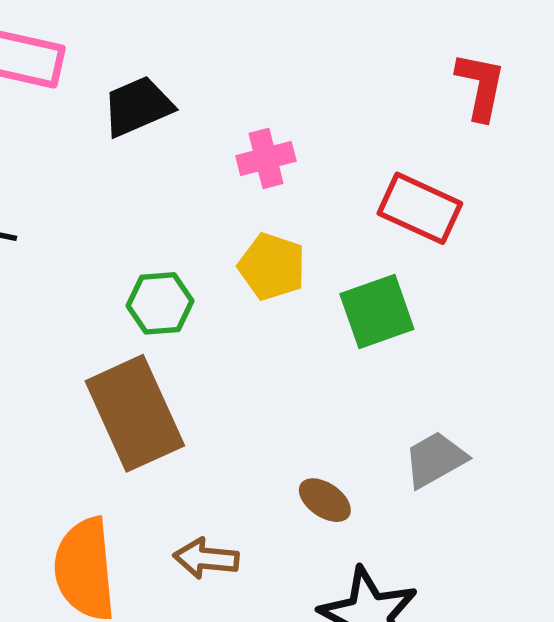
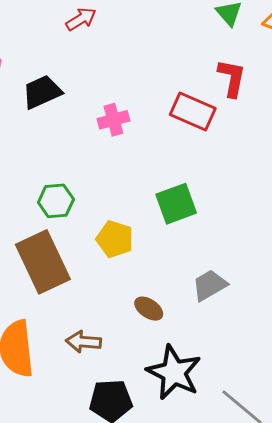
red rectangle: (420, 208) -> (193, 112), moved
yellow pentagon: (272, 267) -> (115, 239), moved

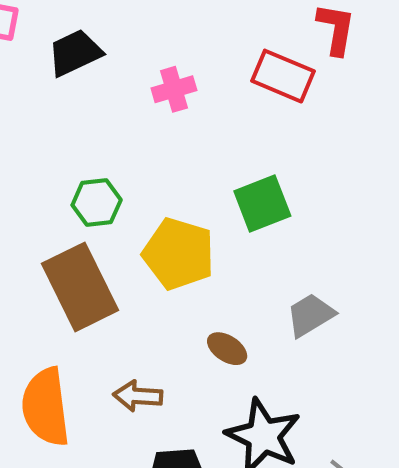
yellow pentagon: (115, 239) -> (179, 254), size x1.4

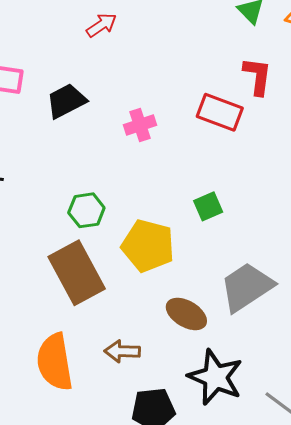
green square: (262, 203) -> (208, 206), size x0.7
gray trapezoid: (310, 315) -> (247, 287), size x1.5
brown ellipse: (227, 349) -> (186, 314), size x1.4

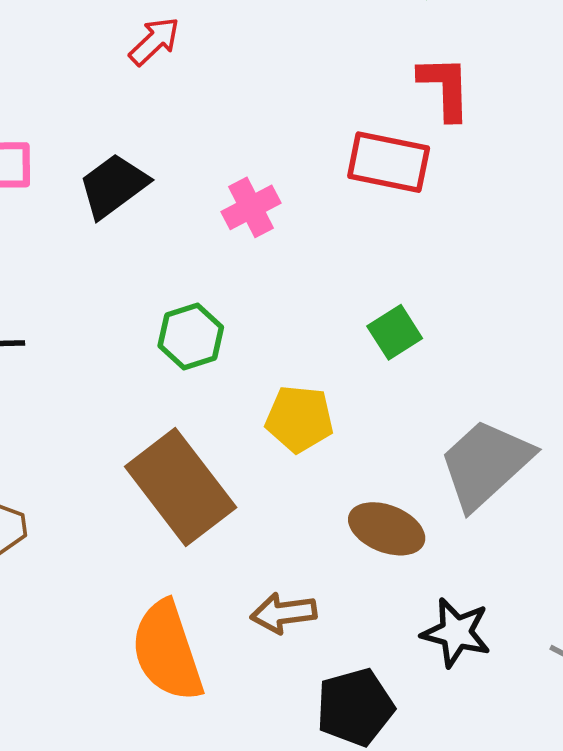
green hexagon: (86, 210) -> (191, 337), moved
yellow pentagon: (148, 246) -> (299, 419), size x0.7
black star: (215, 377) -> (456, 633), size x0.7

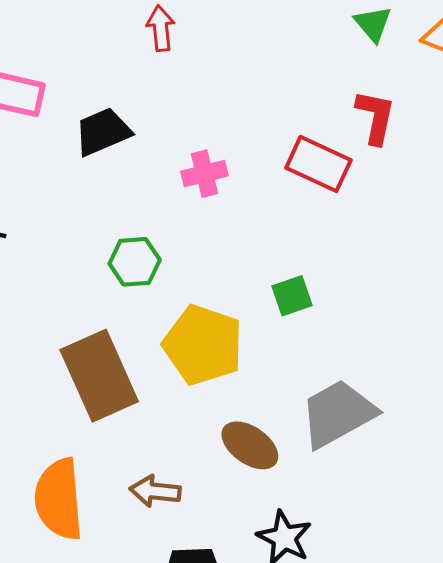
red arrow: (154, 41) -> (161, 28), turned -66
yellow pentagon: (299, 419) -> (203, 345), size x1.5

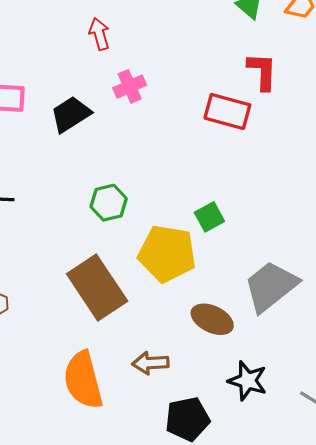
pink cross: (204, 174) -> (130, 86), moved
green square: (292, 296) -> (209, 217), moved

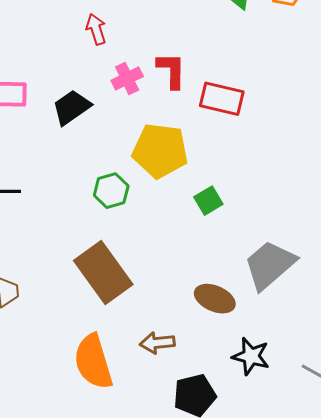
red L-shape: (262, 71) -> (171, 70), moved
yellow pentagon: (167, 254) -> (160, 151), moved

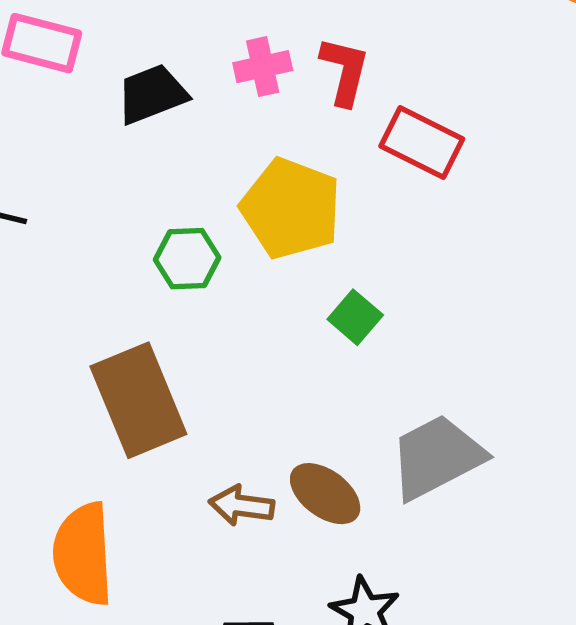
green square: (208, 201) -> (355, 317), turned -32
brown arrow: (157, 343) -> (242, 506), moved

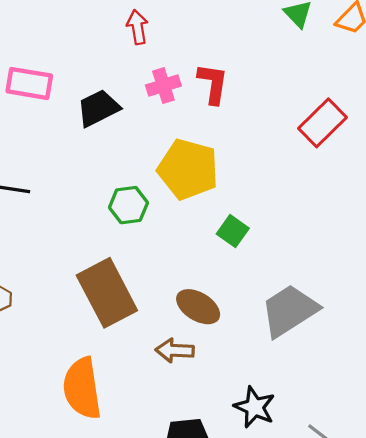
red rectangle: (422, 143) -> (323, 123), moved, turned -66
brown ellipse: (325, 494) -> (198, 307), moved

